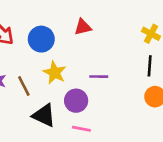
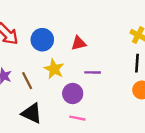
red triangle: (83, 27) -> (79, 43), moved
black triangle: (44, 115) -> (32, 113), moved

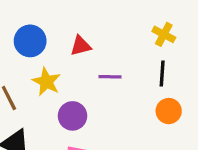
purple line: (93, 72) -> (110, 77), moved

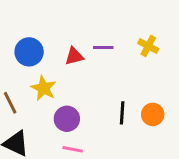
black line: (162, 74) -> (122, 113), moved
purple line: (110, 77) -> (103, 48), moved

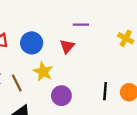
purple line: (103, 48) -> (81, 25), moved
red triangle: (74, 56) -> (67, 46), turned -35

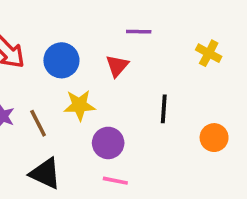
yellow star: (43, 72) -> (79, 105), turned -30
black line: (105, 91) -> (164, 109), moved

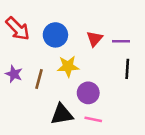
purple line: (139, 32) -> (121, 41), moved
brown line: (38, 123) -> (39, 79), turned 42
black triangle: (45, 173) -> (62, 114), moved, turned -35

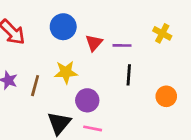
blue circle: (55, 35) -> (63, 27), moved
black triangle: (62, 114) -> (59, 123), turned -40

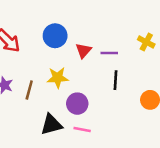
black triangle: (59, 123) -> (51, 125), turned 35

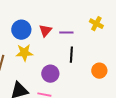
blue circle: (55, 36) -> (21, 30), moved
purple circle: (77, 104) -> (50, 74), moved

